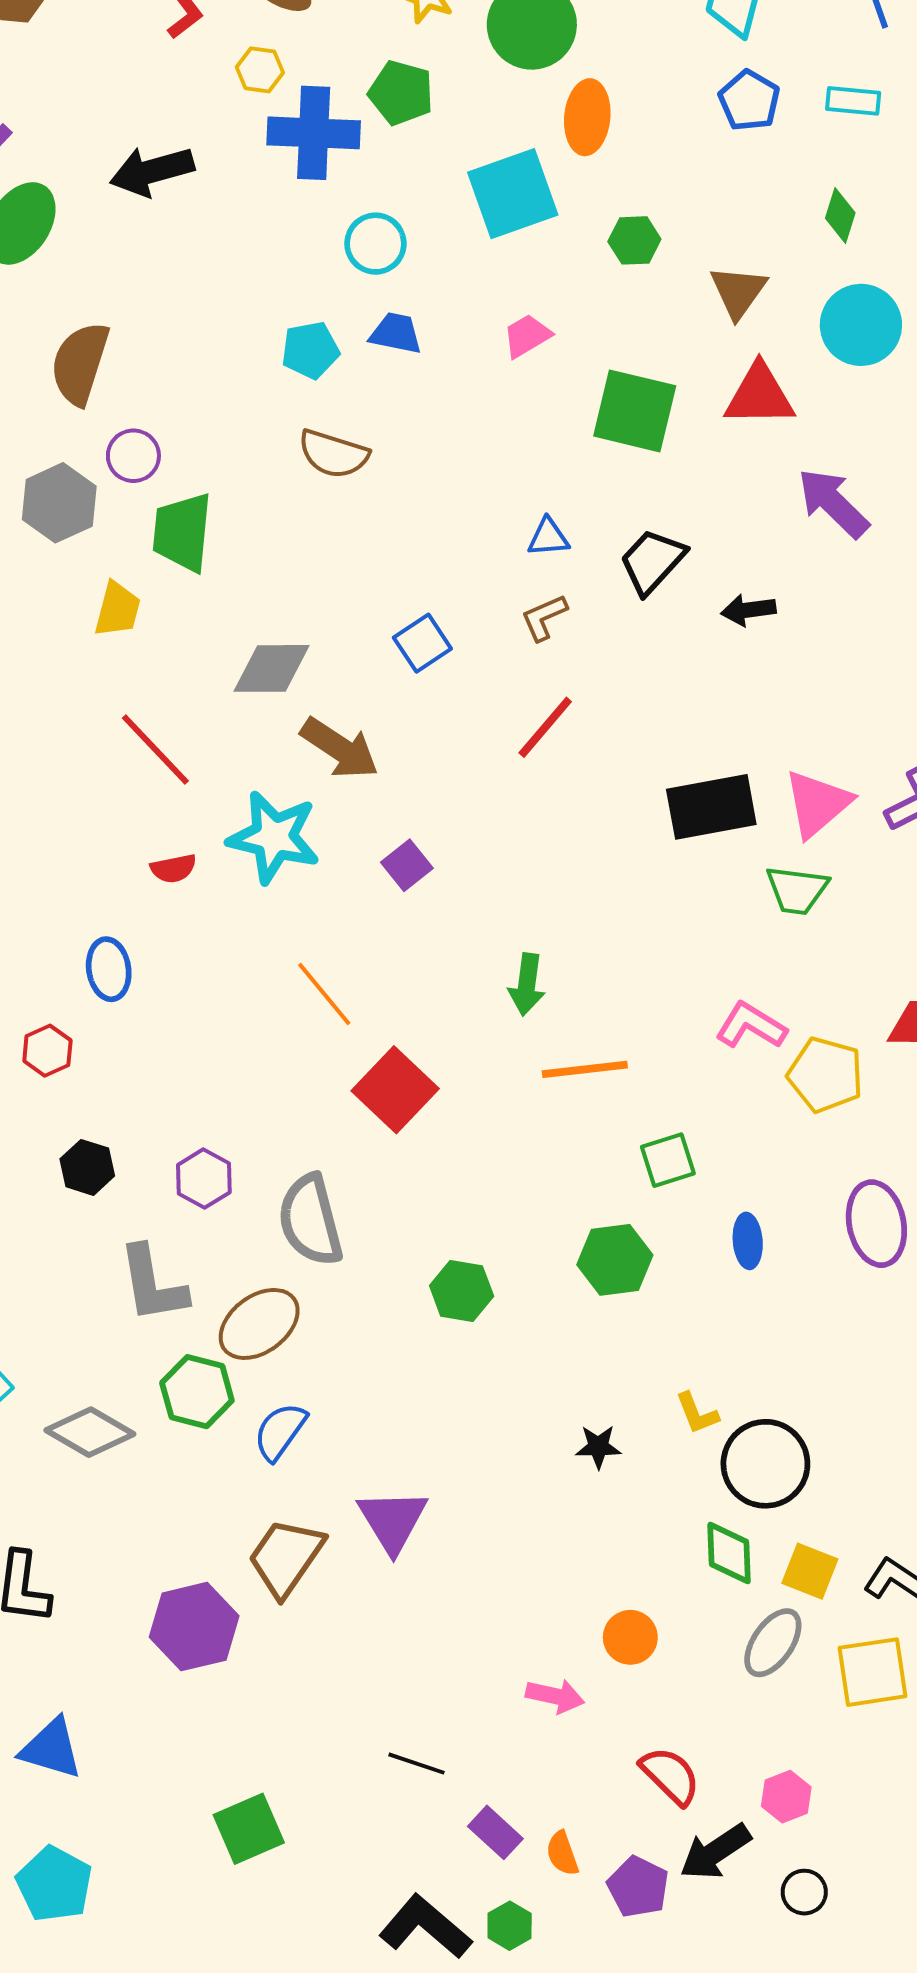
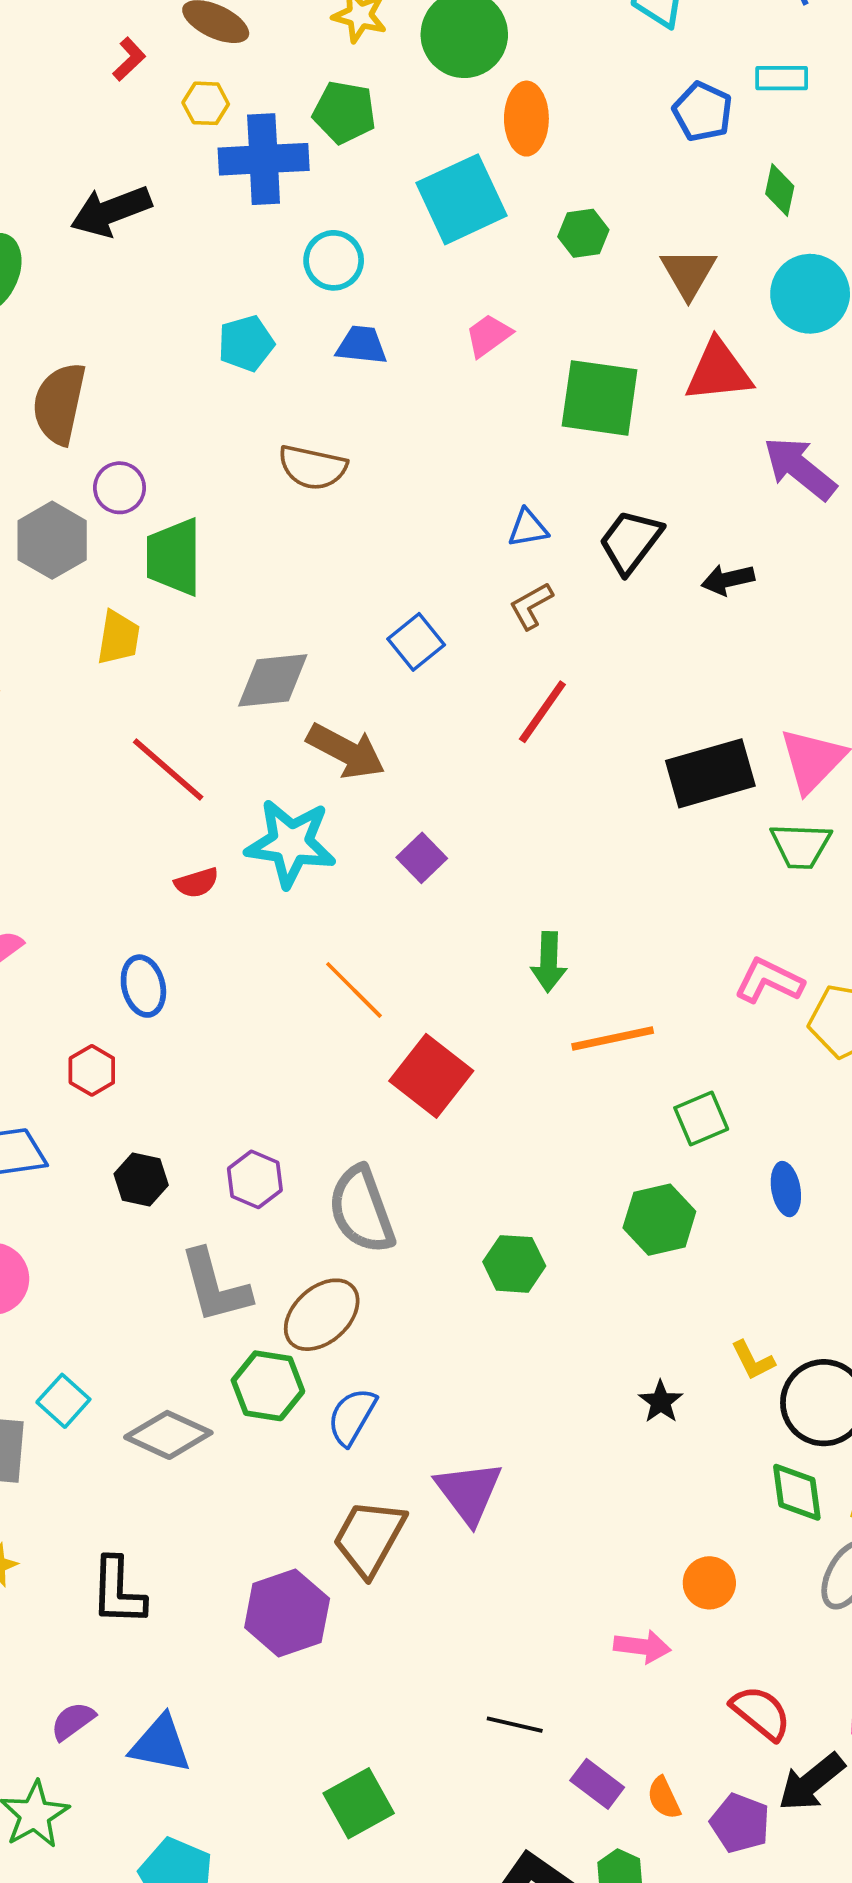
blue pentagon: (749, 101) -> (703, 112), moved
cyan pentagon: (310, 350) -> (246, 343), moved
black star: (598, 1447) -> (661, 1402), turned -30

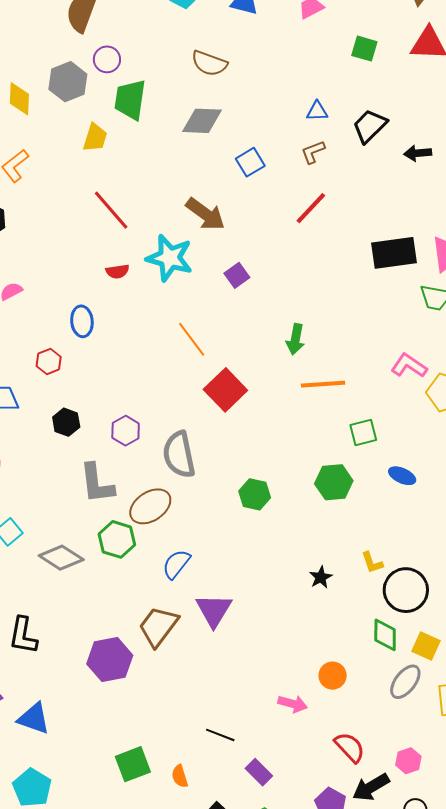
green square: (600, 398) -> (364, 49), size x0.6
gray diamond: (273, 680) -> (202, 121), moved
blue ellipse: (786, 1189) -> (402, 476), turned -64
blue semicircle: (352, 1417) -> (176, 564), moved
orange semicircle: (664, 1798) -> (180, 776), moved

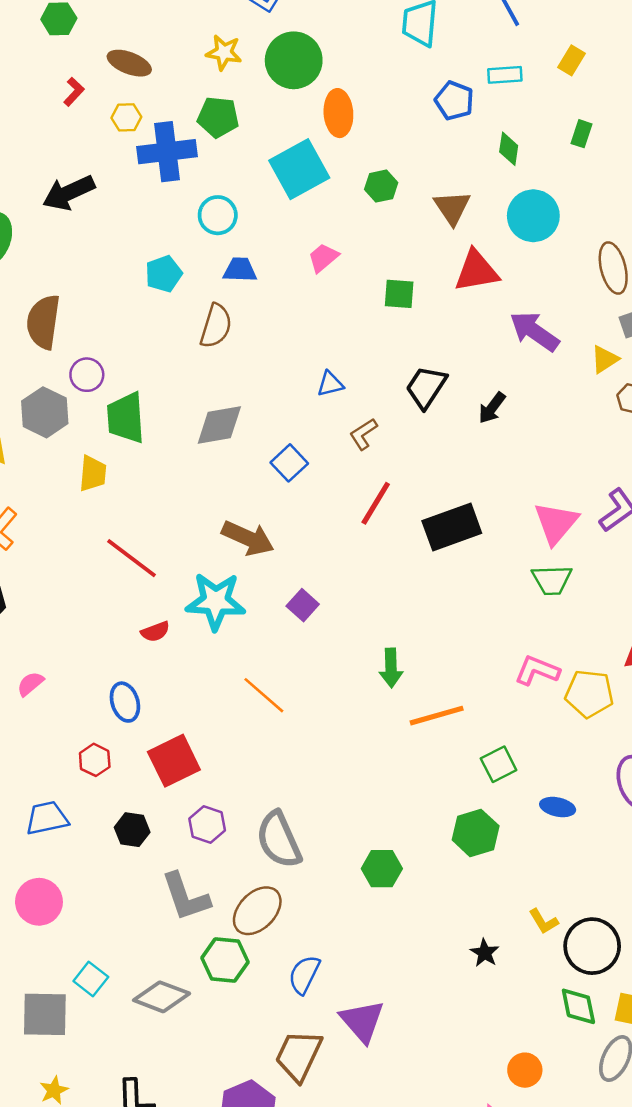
brown semicircle: (209, 63) -> (216, 326), moved, turned -81
blue triangle: (317, 111) -> (330, 384), moved
black arrow: (418, 153) -> (492, 408), turned -36
black rectangle: (394, 253) -> (452, 527), moved
red square: (225, 390) -> (174, 761), moved, turned 30

